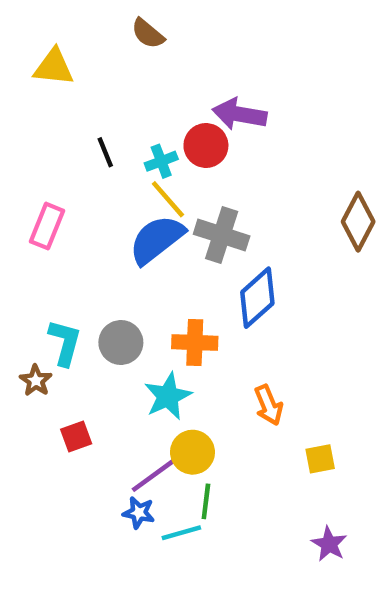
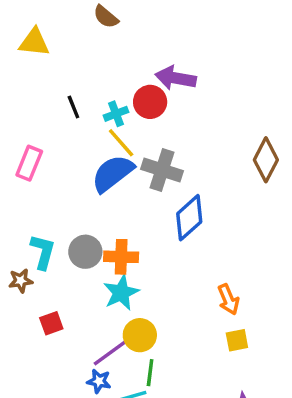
orange cross: (195, 343) -> (121, 257), moved
brown star: (36, 381) -> (21, 281), turned 30
orange arrow: (269, 405) -> (228, 299), moved

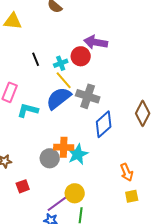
brown diamond: (266, 160) -> (143, 113), moved
cyan L-shape: (43, 252) -> (28, 110), moved, turned -90
gray circle: (85, 252) -> (50, 158), moved
cyan star: (121, 293) -> (78, 154), moved

